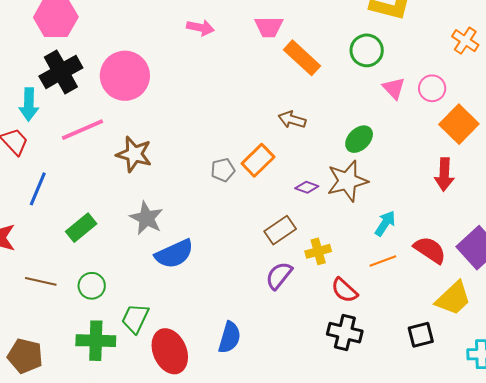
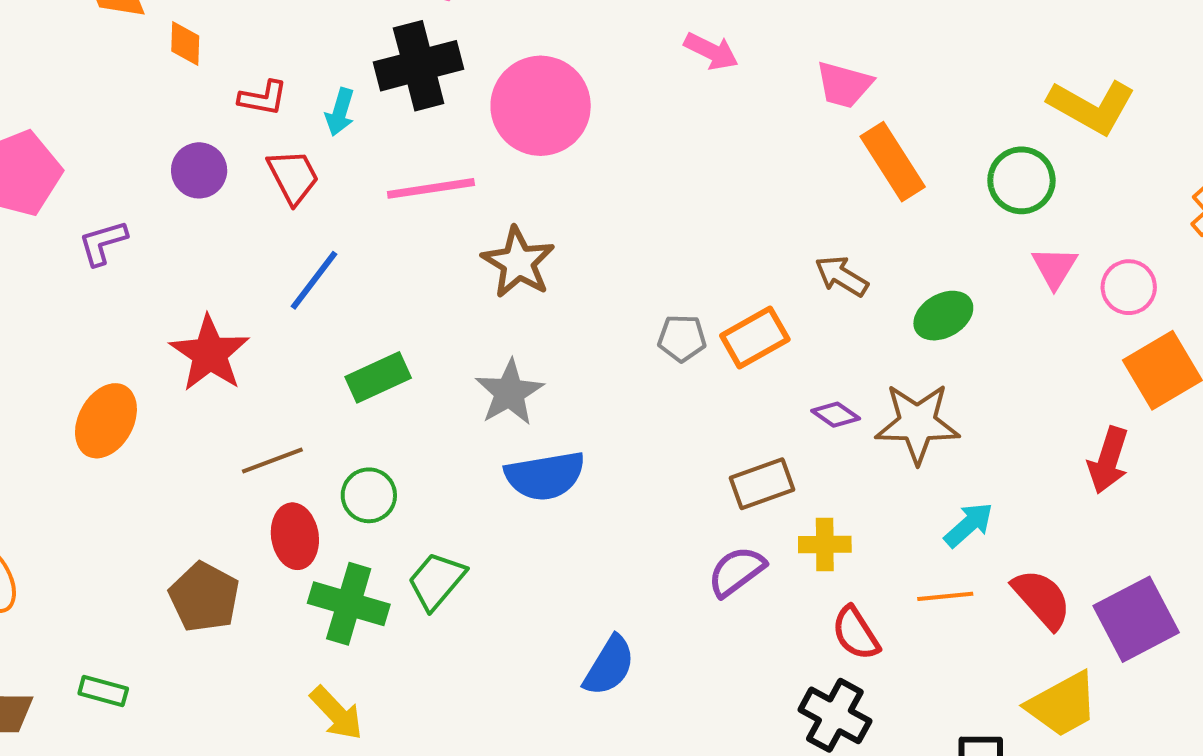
cyan arrow: (29, 104) -> (340, 112), size x0.7
green ellipse: (359, 139) -> (943, 316), moved
brown line: (41, 281) -> (272, 461), turned -48
red ellipse: (170, 351) -> (295, 536), moved, size x0.7

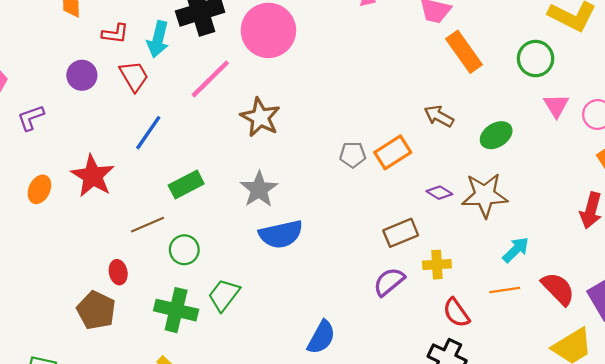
cyan arrow: (340, 112) -> (158, 39), size x1.4
pink line: (431, 188) -> (210, 79), turned -33
orange ellipse: (106, 421) -> (39, 189), moved, size x0.7
brown line: (272, 461) -> (147, 225), moved
red ellipse: (295, 536) -> (118, 272), moved, size x0.7

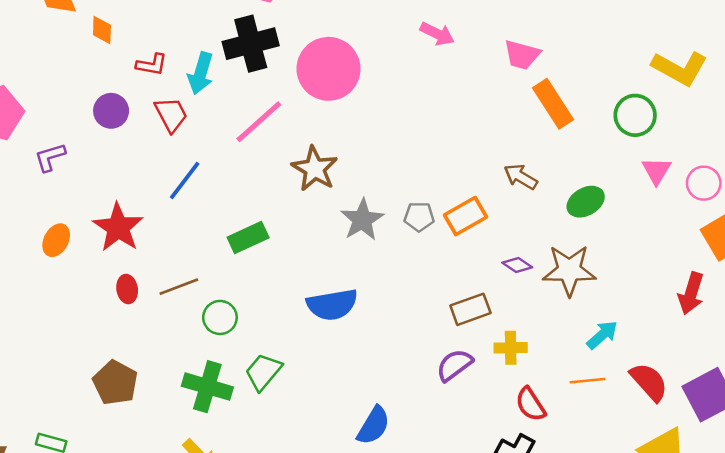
green rectangle: (186, 185) -> (248, 237), moved
gray star: (259, 189) -> (362, 220), moved
red ellipse: (118, 272) -> (127, 289), moved

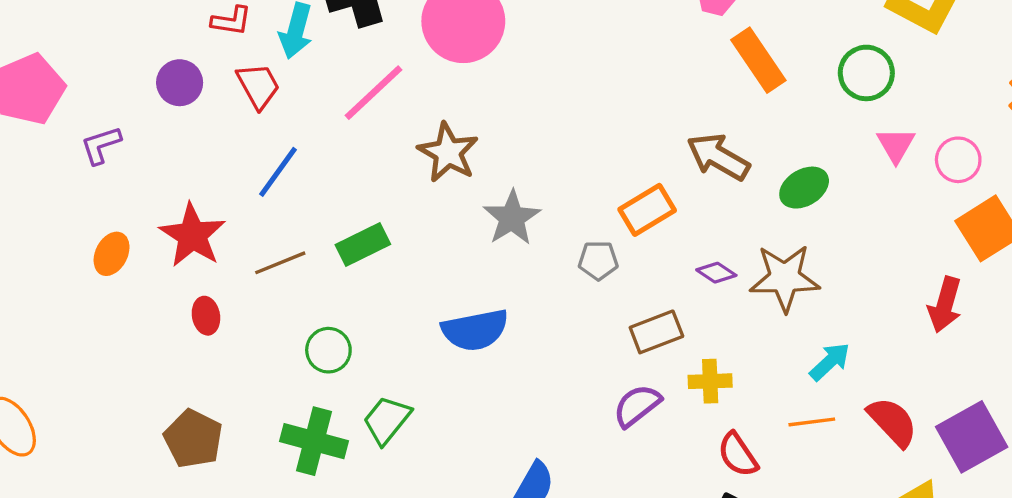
brown arrow: (521, 177) -> (718, 157), size x1.4
gray pentagon: (419, 217) -> (598, 260), moved
brown line: (179, 287) -> (280, 263), moved

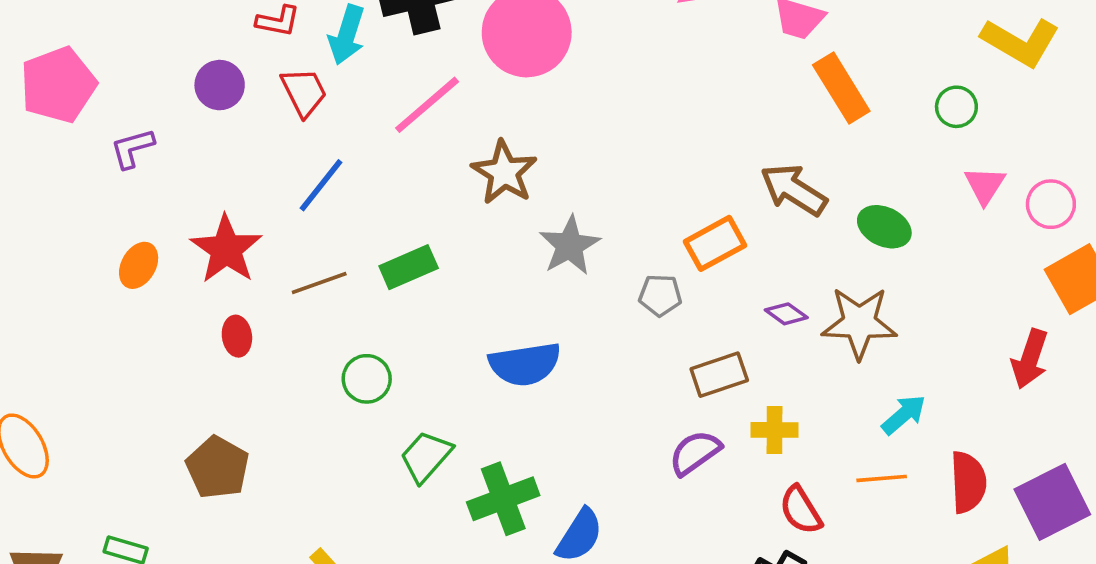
green circle: (866, 73) -> (956, 107), size x0.7
green ellipse: (804, 188) -> (884, 227), turned 54
red semicircle: (892, 422) -> (968, 482), turned 38
green cross: (314, 441) -> (503, 499), moved, turned -38

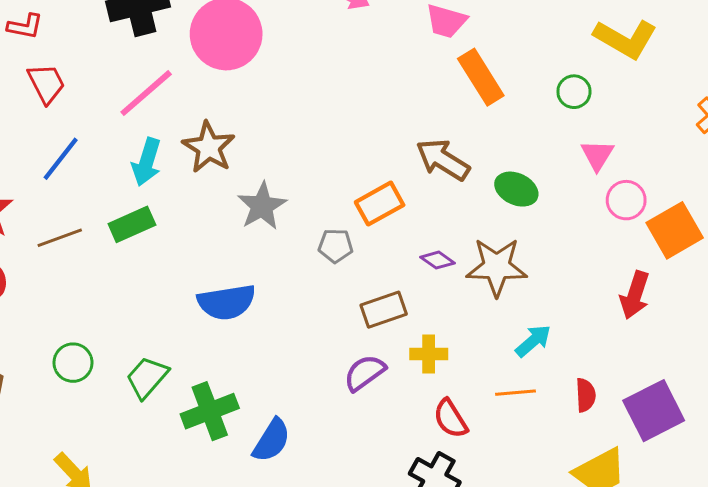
cyan arrow: (347, 35) -> (147, 162), moved
pink circle: (1051, 204) -> (626, 200), moved
green circle: (367, 379) -> (73, 363), moved
red semicircle: (968, 482) -> (586, 395), size x0.7

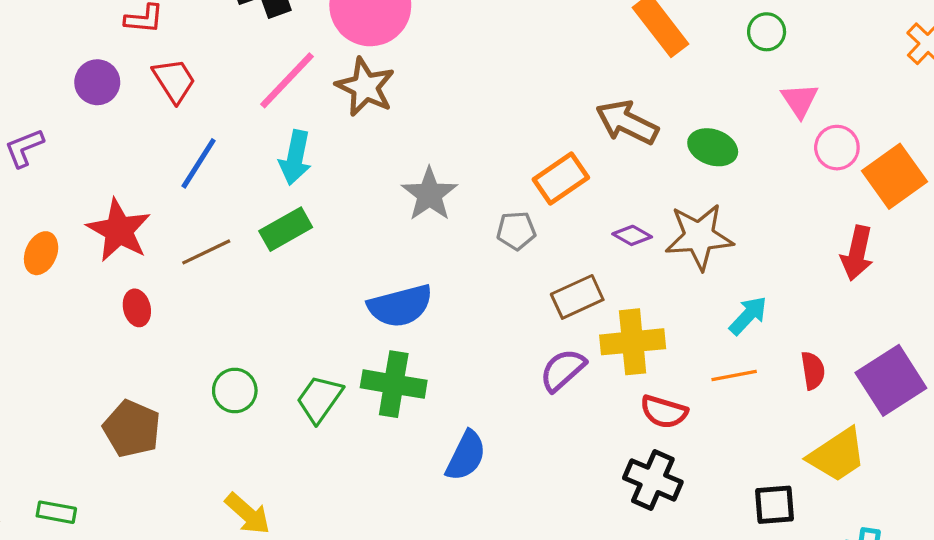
brown star: (209, 147) -> (365, 87), moved
yellow cross: (429, 354) -> (633, 342), size x1.5
green cross: (210, 411) -> (394, 384), moved, turned 36
red semicircle: (450, 419) -> (664, 412), turned -36

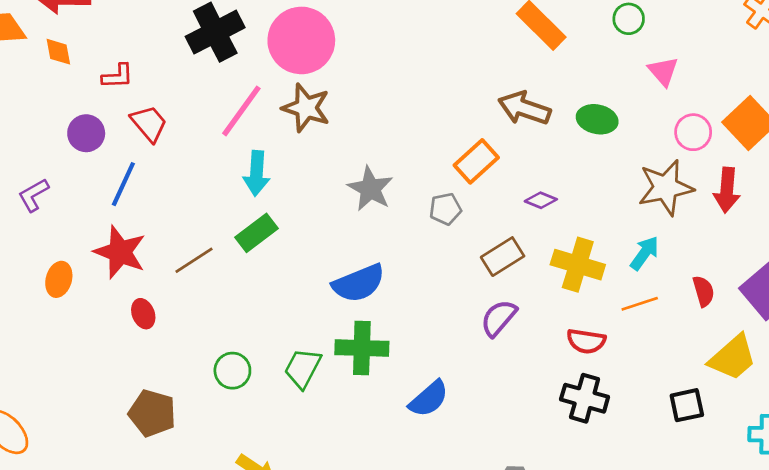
pink circle: (837, 148) -> (693, 132), moved
blue line: (199, 163) -> (123, 184), moved
brown star: (699, 237) -> (666, 188), moved
yellow cross: (633, 342) -> (578, 265), moved, turned 30
blue semicircle: (466, 456) -> (429, 399), turned 30

